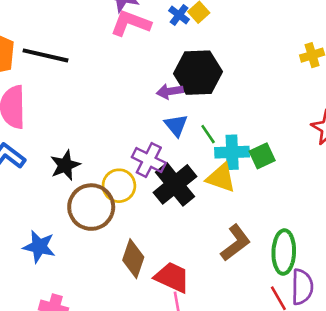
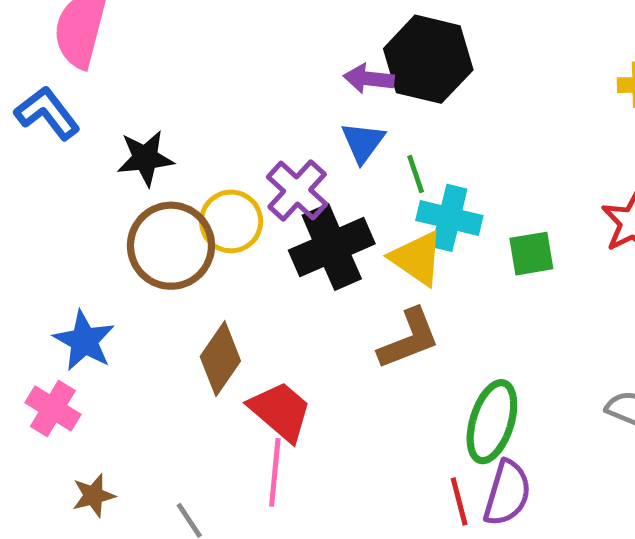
green square: (262, 156) -> (531, 254), moved
brown L-shape: (236, 243) -> (409, 339), moved
blue star: (39, 247) -> (84, 341), moved

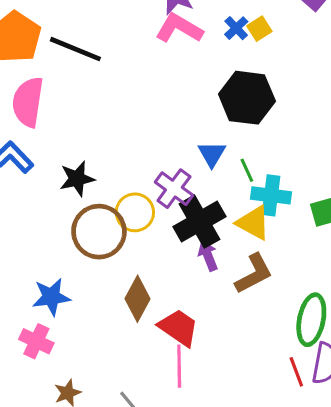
purple arrow: (369, 79) -> (208, 256), moved, turned 68
blue star: (84, 341) -> (51, 297), turned -30

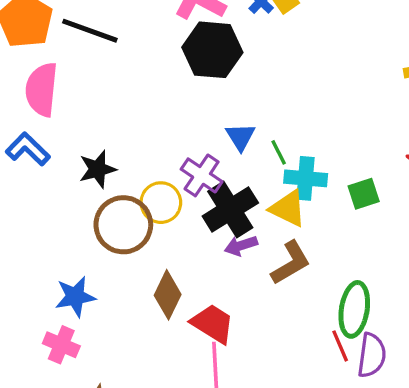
black hexagon: (247, 98) -> (212, 50), moved
purple arrow: (208, 256) -> (241, 246), turned -84
red line: (296, 372) -> (340, 346), moved

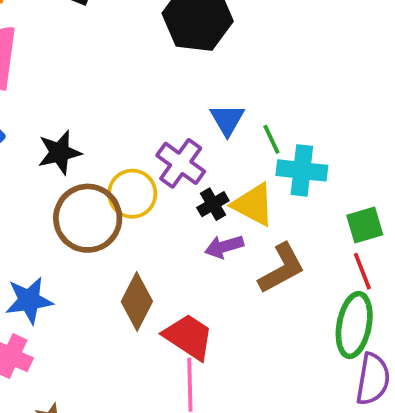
green square: (364, 194) -> (365, 225), moved
yellow triangle: (288, 208) -> (253, 205), moved
black cross: (230, 210) -> (213, 204), size x0.5
red line: (340, 346) -> (362, 271), moved

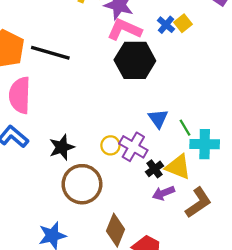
yellow circle: (132, 194) -> (110, 145), moved, size x0.7

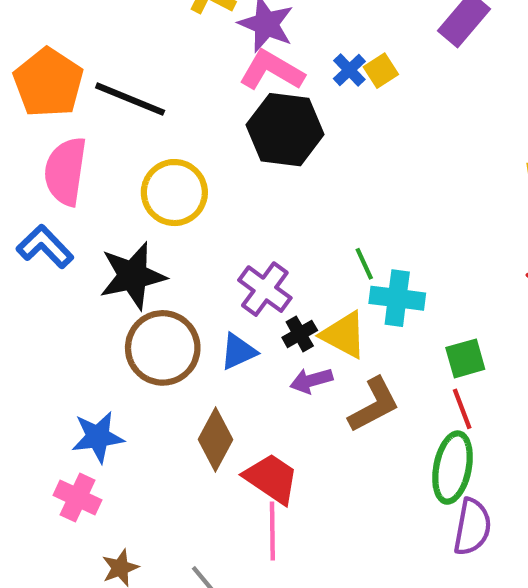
blue triangle: (158, 119) -> (238, 352), moved, turned 35
yellow circle: (110, 145) -> (174, 193), moved, size x1.8
black star: (62, 147) -> (133, 276), size x1.4

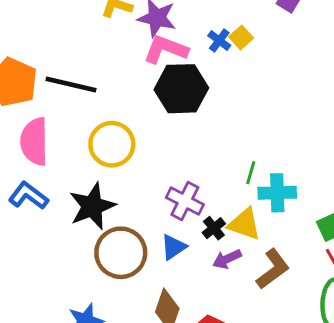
green line: (364, 264) -> (251, 173), turned 50

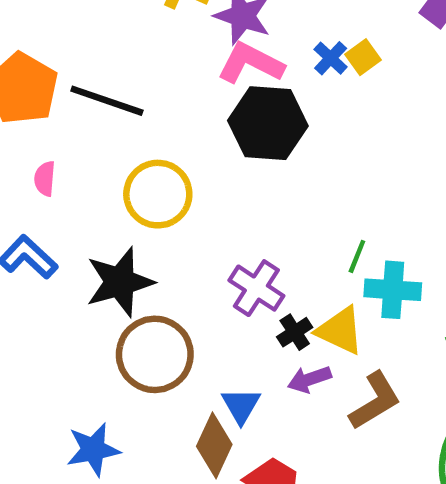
pink semicircle: (34, 141) -> (45, 179), size x0.5
blue triangle: (173, 247) -> (241, 405), moved, turned -32

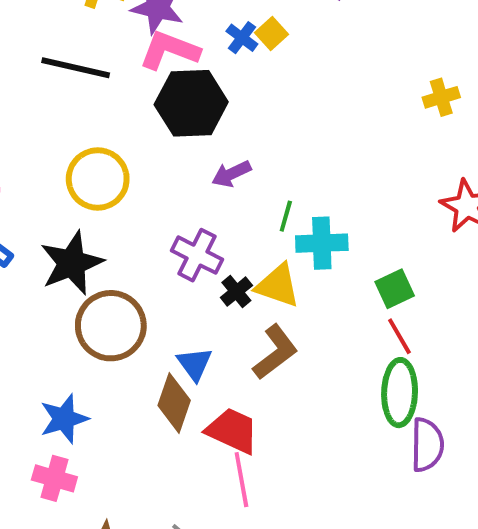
black line: (107, 101) -> (76, 68), moved
purple arrow: (309, 379) -> (231, 174), moved
brown L-shape: (375, 401) -> (275, 352), moved

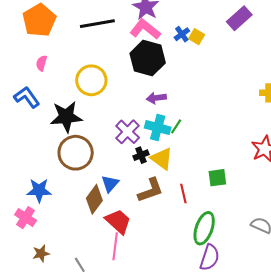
yellow square: (271, 33) -> (197, 37), turned -35
black line: (76, 68) -> (97, 24), turned -40
cyan cross: (322, 243) -> (158, 128), moved
red line: (399, 336) -> (183, 193), moved

